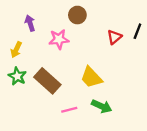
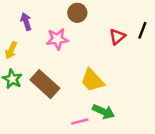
pink line: (69, 110) -> (80, 122), moved

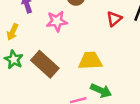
yellow trapezoid: (92, 80) -> (90, 61), turned 130

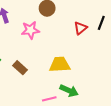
brown rectangle: (45, 64) -> (20, 68), size x0.6

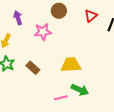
red triangle: (80, 28) -> (91, 16), moved

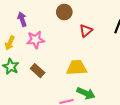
red triangle: (91, 16) -> (86, 31), moved
pink star: (43, 32) -> (35, 40), moved

